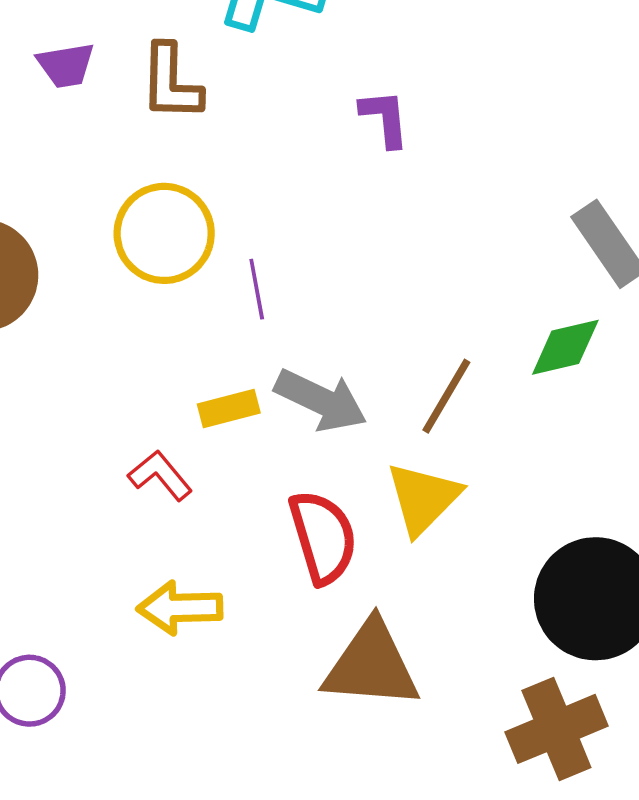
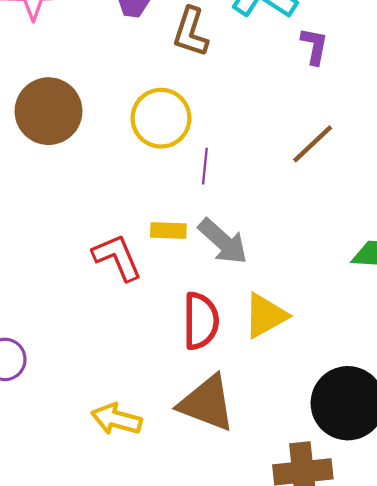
purple L-shape: (385, 118) -> (314, 46), moved
brown line: (446, 396) -> (313, 144), moved
red L-shape: (160, 475) -> (117, 257), size x1.4
yellow arrow: (180, 608) -> (116, 419), moved

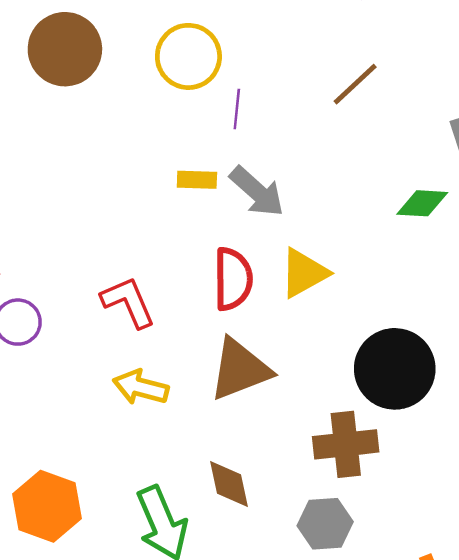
red L-shape: (117, 257) -> (128, 302), moved
brown triangle: (207, 403) -> (240, 369), turned -42

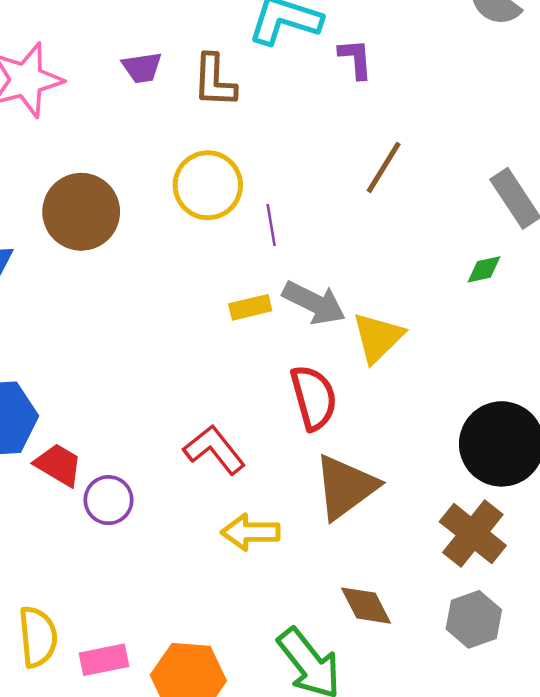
green diamond: (422, 203) -> (484, 269), size x0.7
yellow triangle: (304, 273) -> (378, 337), moved
brown cross: (346, 444) -> (473, 534), turned -30

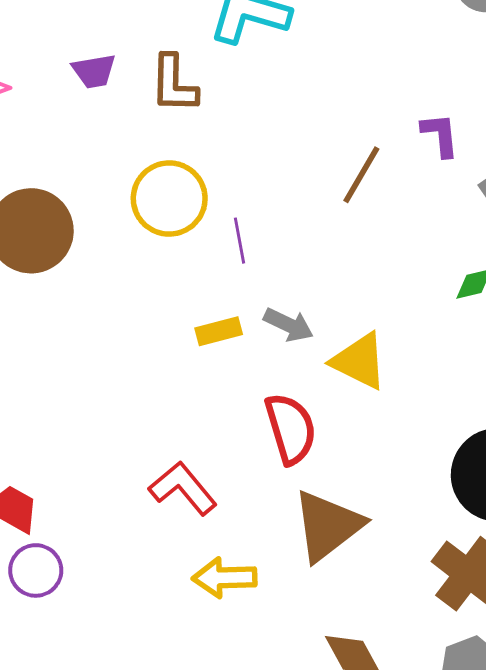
purple L-shape: (356, 59) -> (440, 135), moved
gray arrow: (314, 303) -> (289, 325), size x0.7
yellow triangle: (378, 337) -> (359, 361), turned -48
purple circle: (108, 500) -> (36, 570), moved

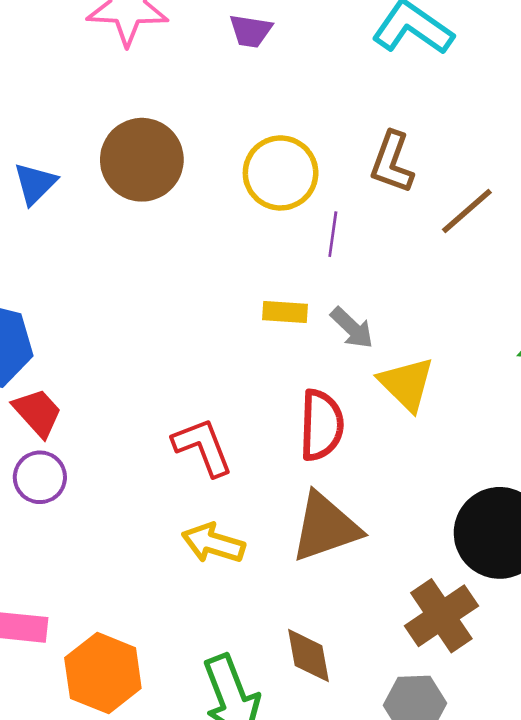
brown L-shape: (174, 84) -> (392, 162), moved

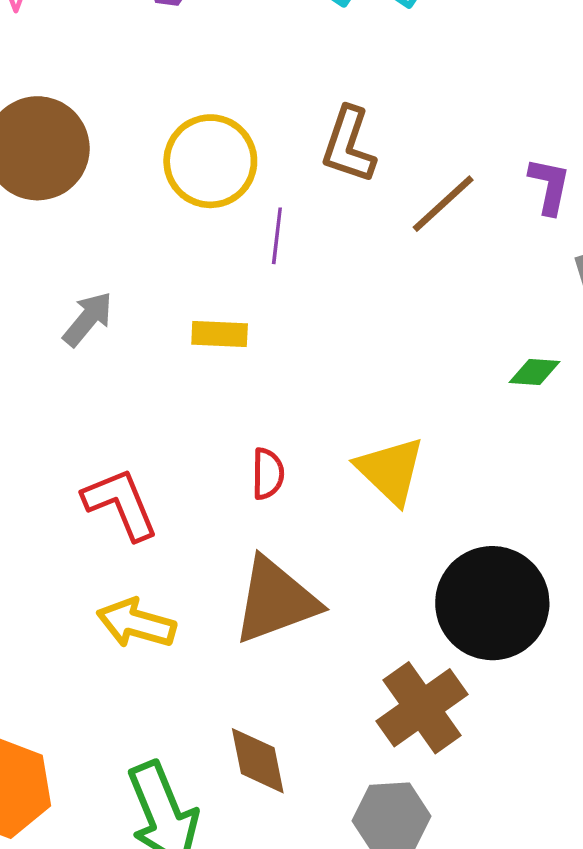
gray arrow: (352, 328) -> (88, 319), moved, turned -93
yellow triangle: (407, 384) -> (390, 470), moved
red semicircle: (321, 425) -> (268, 474), size x0.6

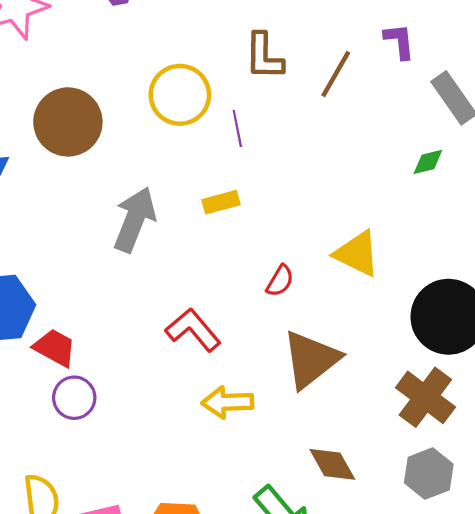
gray arrow: (88, 319) -> (135, 220), size x1.6
red semicircle: (268, 474) -> (280, 281), turned 48

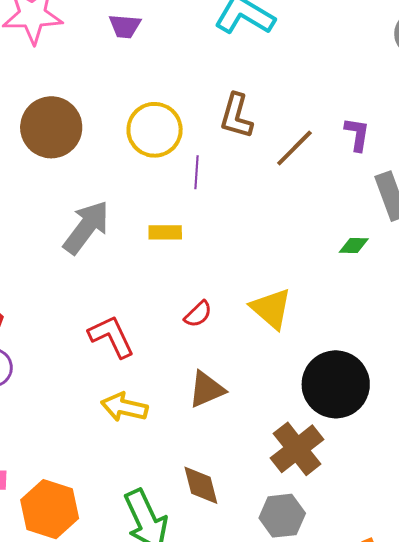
brown triangle: (311, 359) -> (207, 389), size x0.7

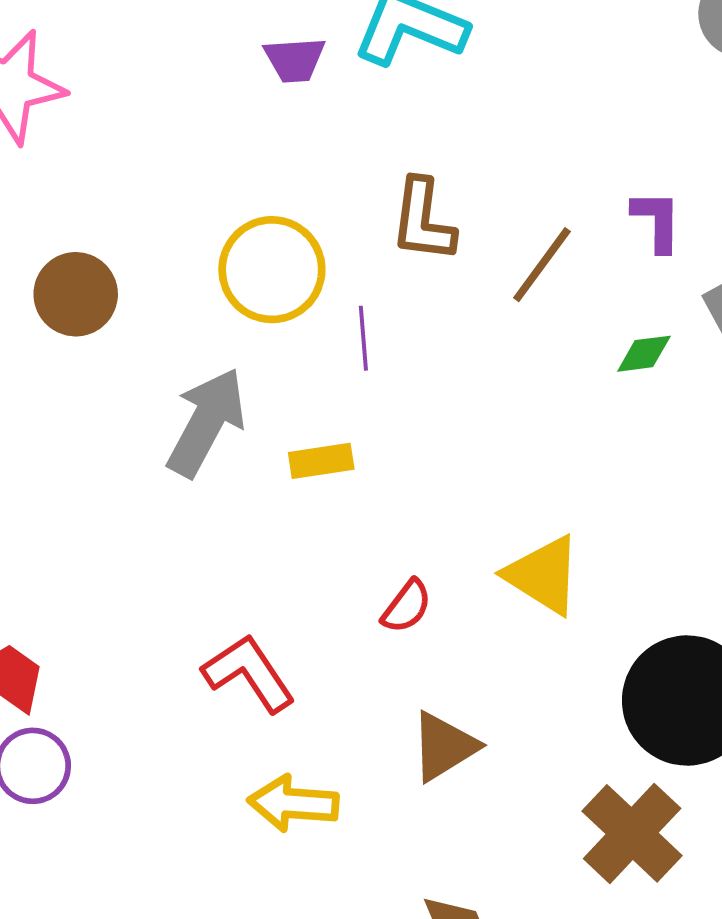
purple trapezoid: (125, 26) -> (295, 60), moved
brown circle: (51, 127) -> (76, 294), size x0.7
gray arrow: (86, 227) -> (206, 422), moved
green diamond: (354, 245) -> (644, 354), moved

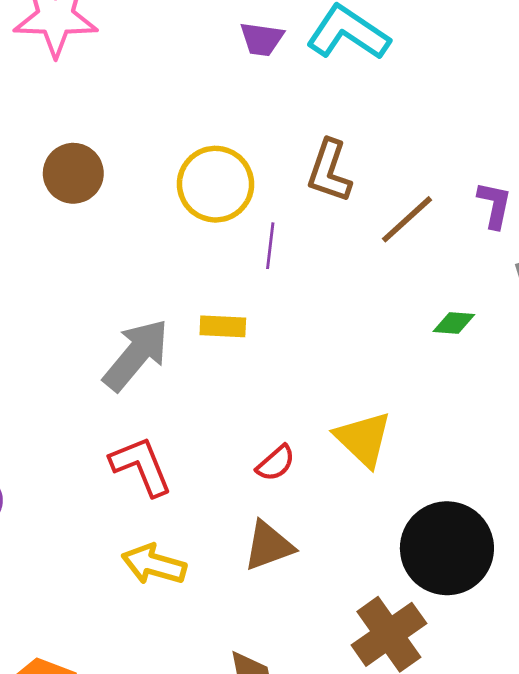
green diamond: (644, 354) -> (454, 323), moved
gray arrow: (206, 422) -> (136, 355), moved
red semicircle: (407, 606) -> (276, 463), moved

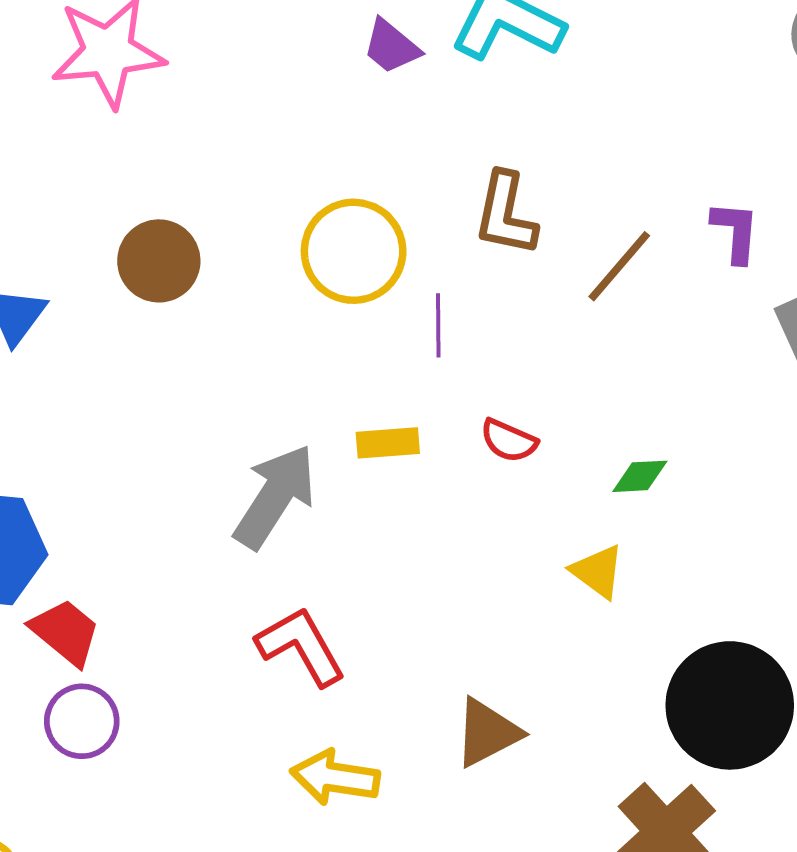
purple trapezoid: (262, 39) -> (391, 47), turned 39
green diamond: (454, 323) -> (640, 476), moved
yellow triangle: (363, 439) -> (598, 571), size x0.7
red semicircle: (276, 463) -> (509, 441), moved, turned 72

